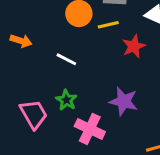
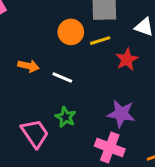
orange arrow: (21, 41) -> (29, 66), moved
pink cross: (90, 129) -> (110, 148), moved

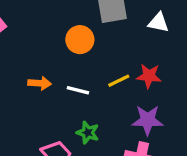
yellow line: (100, 41) -> (119, 81), moved
red star: (127, 59) -> (149, 76), moved, turned -30

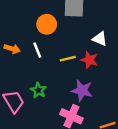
white triangle: (158, 23) -> (100, 39), moved
white line: (78, 90) -> (37, 50), moved, turned 42

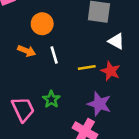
orange circle: (47, 24) -> (42, 24), moved
white triangle: (100, 39) -> (116, 41), moved

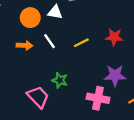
white triangle: (116, 41) -> (55, 12), moved
red star: (111, 71) -> (114, 37), moved
purple star: (99, 104) -> (115, 75), moved

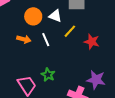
red star: (114, 37) -> (92, 42), moved
yellow line: (81, 43) -> (70, 31), moved, turned -32

